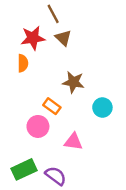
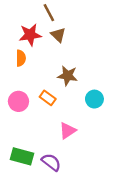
pink circle: (38, 126) -> (18, 101), moved
pink triangle: (73, 142) -> (68, 131), turned -42
green rectangle: (24, 169) -> (22, 156), turned 40

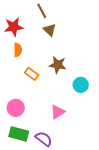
red star: (30, 35) -> (14, 27), moved
orange rectangle: (48, 98) -> (32, 74), moved
pink circle: (18, 101) -> (16, 108), moved

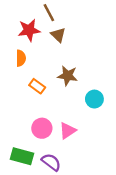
red star: (14, 27) -> (29, 30), moved
pink circle: (16, 108) -> (42, 128), moved

